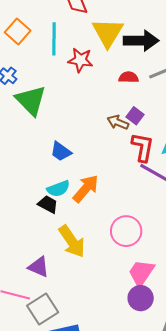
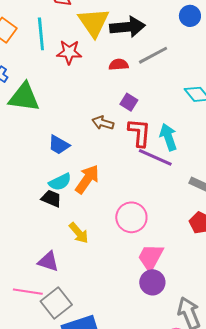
green triangle: (31, 100) -> (24, 97), turned -32
brown arrow: (118, 122) -> (103, 123), moved
yellow arrow: (72, 241) -> (79, 233), size x0.7

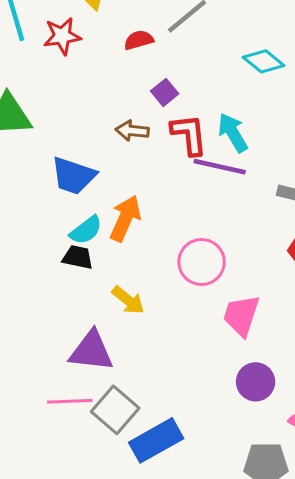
purple square: (129, 102) -> (165, 92), turned 30
blue trapezoid: (59, 145) -> (73, 176), size x1.4
purple triangle: (48, 261) -> (91, 351), size x1.4
purple circle: (152, 282) -> (256, 382), moved

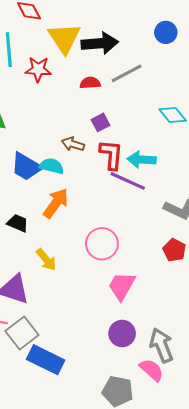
cyan arrow: (233, 133) -> (142, 160), turned -68
cyan semicircle: (86, 230) -> (52, 166), moved, turned -140
blue rectangle: (156, 440) -> (46, 360), turned 44

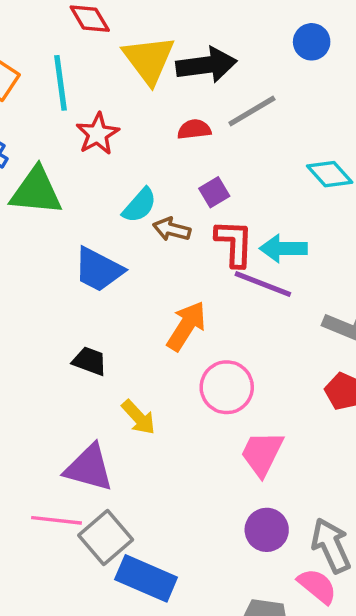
red star: (38, 69) -> (98, 134), moved, turned -30
cyan semicircle: (52, 166) -> (140, 205), moved, turned 120
orange arrow: (56, 203) -> (186, 326), moved

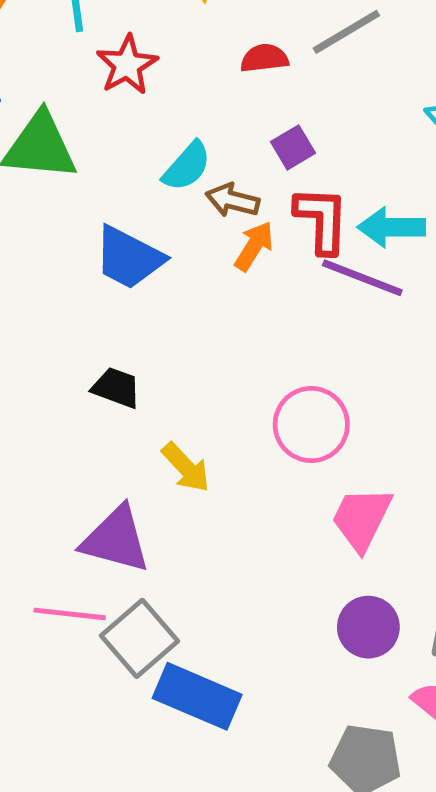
orange arrow: (186, 326) -> (254, 246), moved, size x0.7

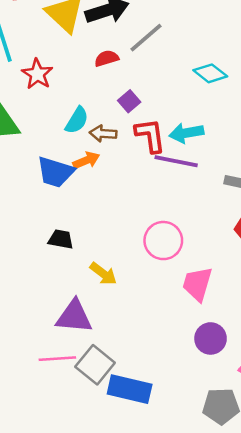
orange arrow: (254, 246) -> (86, 160), moved, turned 45

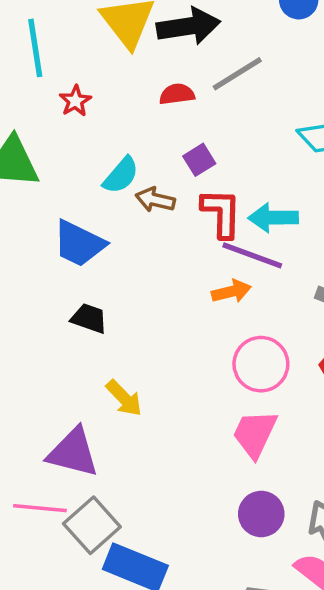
red star: (37, 74) -> (75, 101), size x0.7
orange arrow: (86, 160) -> (231, 291), moved
black trapezoid: (61, 239) -> (89, 318), moved
pink circle: (163, 241) -> (261, 364), moved

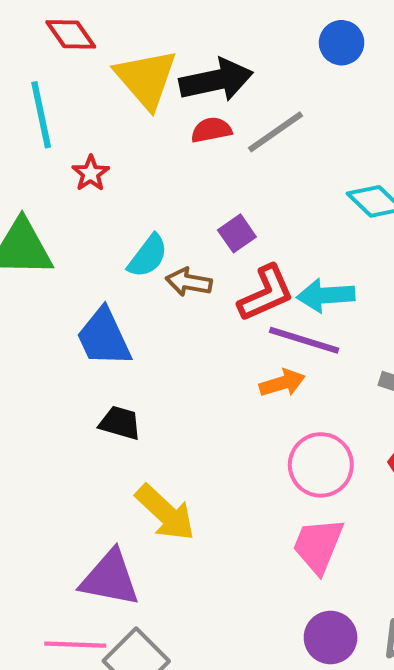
red semicircle: (177, 94) -> (211, 130), moved
red L-shape: (221, 213) -> (266, 293), turned 68
blue trapezoid: (79, 244) -> (104, 337), turned 42
yellow arrow: (124, 398) -> (165, 513), size x1.4

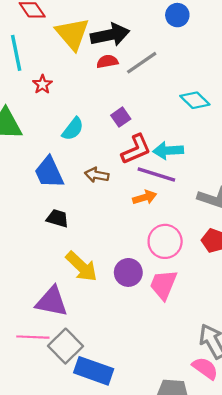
brown arrow: (189, 282) -> (97, 175), moved
purple circle: (331, 637) -> (128, 272), moved

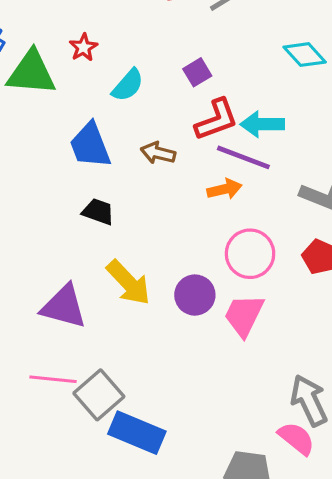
red star: (42, 84) -> (83, 47), moved
purple triangle: (52, 302) -> (64, 307), moved

